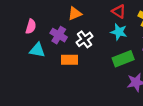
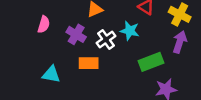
cyan star: (119, 32) -> (130, 31), moved
cyan triangle: (37, 50) -> (51, 74), moved

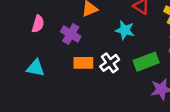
white cross: (106, 39) -> (110, 63), moved
cyan triangle: (51, 74) -> (35, 68), moved

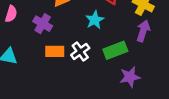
cyan star: (125, 30) -> (95, 20), turned 30

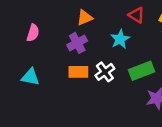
purple cross: (43, 24) -> (77, 43), moved, turned 30

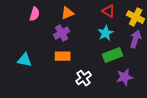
pink semicircle: (33, 33) -> (35, 14), moved
cyan star: (120, 39) -> (106, 33), moved
white cross: (105, 72) -> (84, 78), moved

